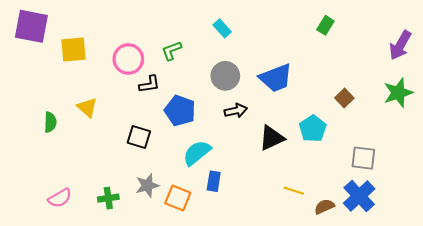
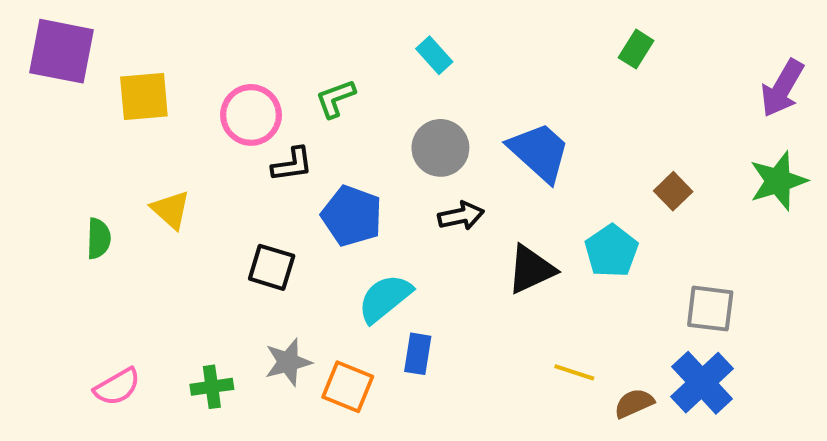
blue trapezoid: (276, 78) -> (539, 152), turned -117

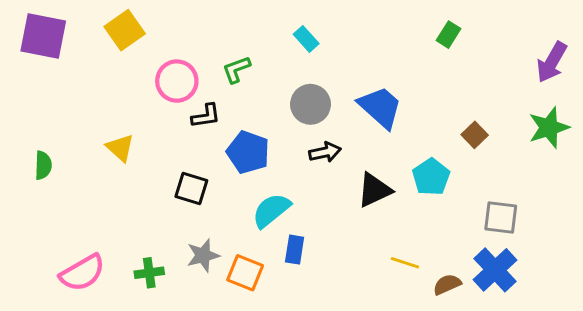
yellow square: (144, 96) -> (125, 30), moved, turned -30
green semicircle: (99, 239) -> (43, 165), moved
pink semicircle: (117, 387) -> (82, 273), size x1.4

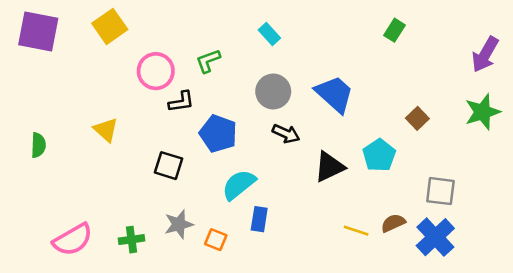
black arrow: (325, 152) -> (286, 134), turned 36
orange square: (245, 273) -> (216, 240), size x0.7
brown semicircle: (447, 284) -> (393, 223), moved

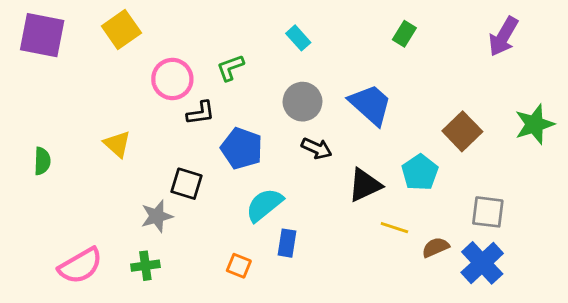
green rectangle: (394, 30) -> (404, 34), moved
purple arrow: (485, 54) -> (503, 37), moved
brown square: (417, 118) -> (462, 131), size x1.5
gray star: (179, 224) -> (157, 216), moved
yellow line: (356, 231) -> (394, 228), moved

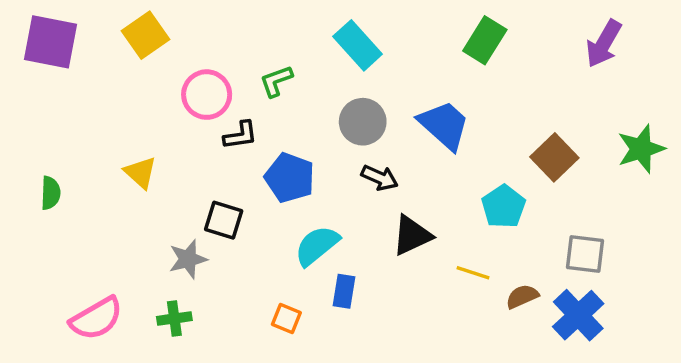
green rectangle: (404, 34) -> (485, 40), size x1.5
cyan rectangle: (298, 38) -> (358, 45), size x1.6
black triangle: (365, 185) -> (412, 235), moved

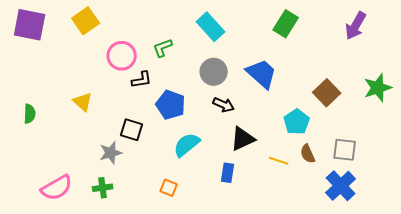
blue rectangle: (344, 291) -> (228, 173), moved
brown semicircle: (522, 296) -> (308, 154), moved, turned -90

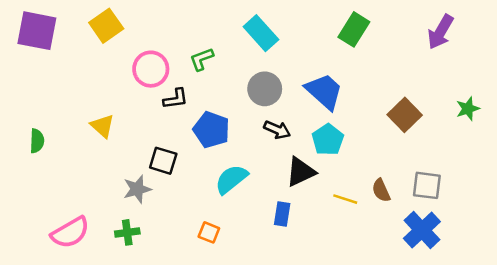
green star: (378, 88) -> (468, 109), size x0.7
cyan pentagon: (297, 122) -> (328, 140), moved

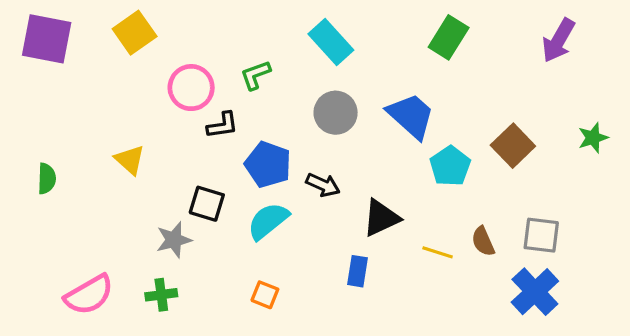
black arrow: (277, 130) -> (323, 185), moved
cyan pentagon: (328, 140) -> (450, 166), moved
cyan semicircle: (231, 179) -> (268, 221), moved

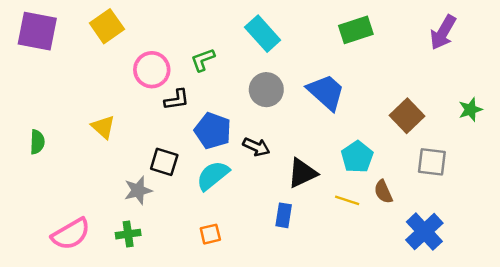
green rectangle: (449, 37) -> (356, 30), turned 40
cyan pentagon: (450, 166) -> (357, 157), moved
gray square: (541, 235) -> (432, 162), moved
orange square: (265, 295) -> (210, 234), turned -35

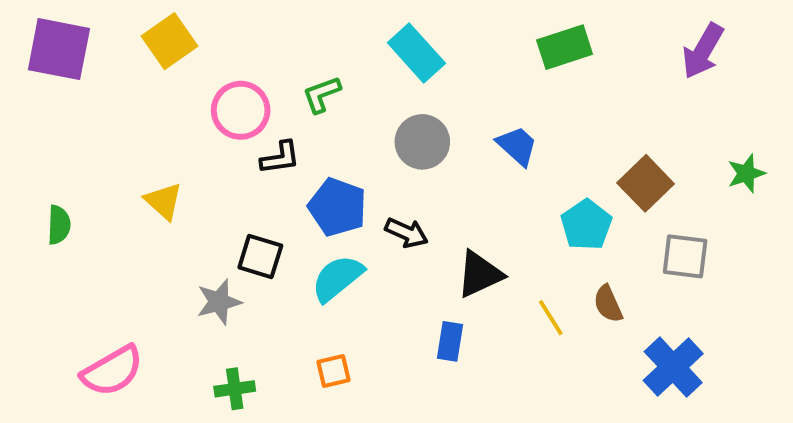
blue trapezoid: (326, 92) -> (517, 146), size x0.7
cyan pentagon: (357, 157) -> (586, 225), moved
yellow line: (347, 200) -> (551, 318), turned 40
green cross: (128, 234) -> (235, 389), moved

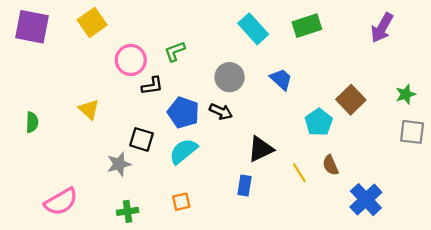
cyan rectangle: (416, 53) -> (253, 29), moved
black arrow: (407, 233) -> (221, 112), moved
gray square: (685, 256) -> (412, 132), moved

